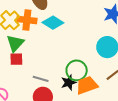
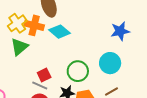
red square: (16, 59) -> (44, 75), moved, turned -32
green circle: (77, 70) -> (78, 71), moved

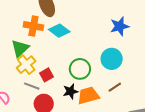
yellow cross: (17, 23) -> (26, 65), moved
gray line: (40, 86) -> (32, 86), moved

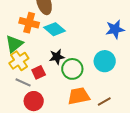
brown line: (115, 87) -> (104, 102), moved
black star: (71, 91) -> (57, 57), moved

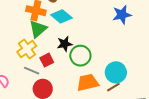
green triangle: (14, 44) -> (38, 29), moved
cyan circle: (105, 61) -> (116, 72), moved

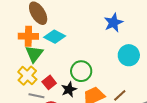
black star: (65, 44) -> (69, 89), moved
cyan circle: (116, 72) -> (129, 55), moved

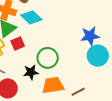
blue star: (113, 23) -> (90, 36), moved
red square: (49, 82) -> (18, 44), moved

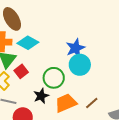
blue star: (90, 36) -> (75, 48), moved
cyan circle: (98, 56) -> (80, 65), moved

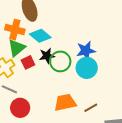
green circle: (54, 78) -> (60, 61), moved
black star: (41, 96) -> (47, 56), moved

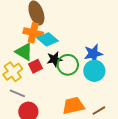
orange cross: (15, 30) -> (33, 33), moved
green triangle: (17, 48) -> (24, 52), turned -48

